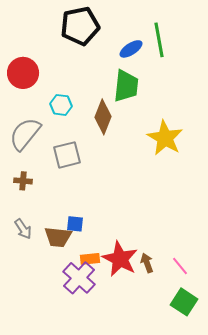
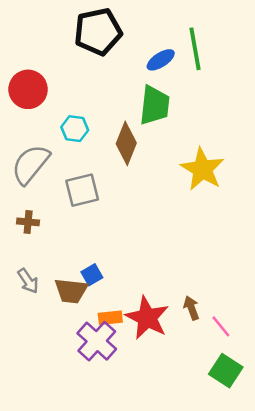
blue square: (75, 224) -> (92, 275), turned -36
brown arrow: (147, 263) -> (191, 308), moved

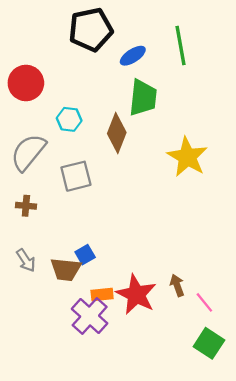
blue ellipse: (161, 60) -> (133, 56), moved

